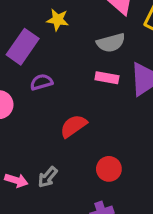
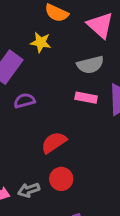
red circle: (109, 169) -> (61, 179), moved
gray arrow: (48, 177) -> (29, 190), turned 30

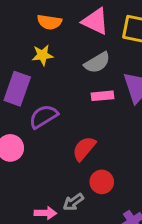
purple semicircle: (24, 101) -> (43, 116), size x1.4

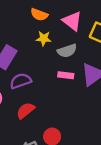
yellow star: (43, 55) -> (44, 38), moved
red semicircle: (84, 149) -> (26, 110), moved

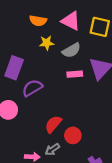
red semicircle: (26, 110) -> (53, 124), moved

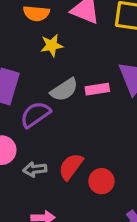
gray semicircle: (71, 50) -> (64, 90), moved
gray arrow: (52, 149) -> (35, 169), moved, turned 32

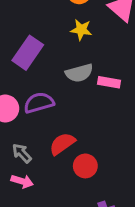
purple semicircle: (35, 115) -> (39, 103), moved
gray arrow: (35, 169) -> (22, 153), moved, turned 35

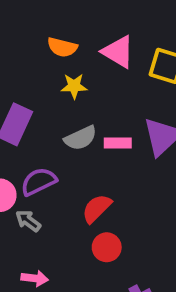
red semicircle: (62, 144) -> (97, 208), moved
gray arrow: (22, 153) -> (28, 221), moved

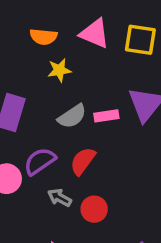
red semicircle: (97, 208) -> (83, 161), moved
gray arrow: (28, 221) -> (60, 198), moved
red circle: (107, 247) -> (94, 209), moved

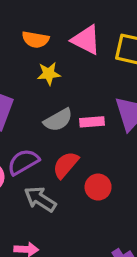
gray arrow: (60, 198) -> (40, 199), size x1.4
red circle: (94, 209) -> (98, 187), moved

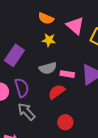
purple semicircle: (23, 162) -> (22, 88), turned 90
red semicircle: (66, 165) -> (57, 92), moved
red circle: (98, 187) -> (65, 122), moved

